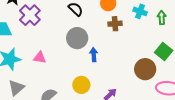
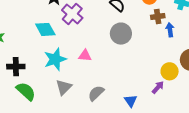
blue arrow: (94, 55) -> (170, 30), moved
yellow circle: (81, 85) -> (170, 71), moved

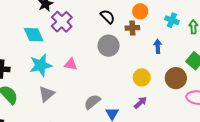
brown cross: (158, 16) -> (132, 28), moved
yellow circle: (170, 71) -> (142, 77), moved
gray semicircle: (96, 93) -> (92, 102), moved

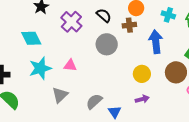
purple cross: (62, 22) -> (71, 22), moved
blue arrow: (158, 46) -> (156, 42), size x1.6
gray triangle: (47, 94) -> (60, 95), moved
purple arrow: (140, 103) -> (142, 99), turned 32

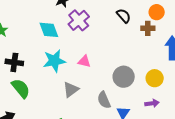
purple cross: (71, 22) -> (79, 20), moved
gray circle: (107, 44) -> (124, 77), moved
gray semicircle: (94, 101) -> (104, 100), turned -78

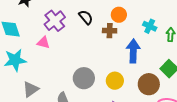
purple cross: (79, 20) -> (55, 21), moved
pink triangle: (84, 61) -> (43, 43), moved

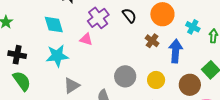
orange circle: (119, 15) -> (162, 14), size x1.5
brown cross: (110, 31) -> (152, 41), moved, turned 32

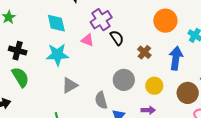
black semicircle: (129, 16) -> (117, 38), moved
brown cross: (152, 41) -> (144, 52), moved

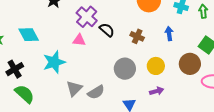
cyan diamond: (56, 23) -> (29, 35), moved
black cross: (18, 51) -> (15, 69), turned -30
blue arrow: (176, 58) -> (169, 34), size x0.6
gray semicircle: (101, 100) -> (96, 92), moved, turned -90

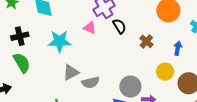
yellow circle: (156, 66) -> (165, 72), moved
gray circle: (125, 69) -> (130, 87), moved

